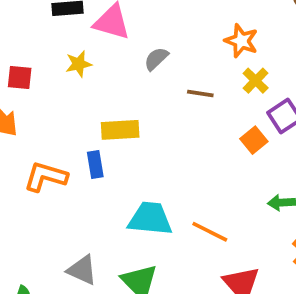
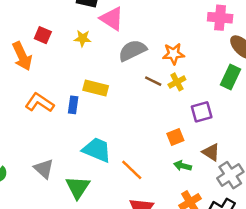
orange star: (241, 41) -> (173, 54), moved, turned 30
gray semicircle: (156, 59) -> (132, 50), size x1.6
yellow cross: (256, 81) -> (177, 82), moved
orange square: (254, 140) -> (175, 137), moved

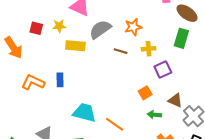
red square: (43, 35) -> (36, 28), moved
yellow cross: (177, 82) -> (149, 49), moved, turned 32
yellow rectangle: (96, 88) -> (75, 46), moved

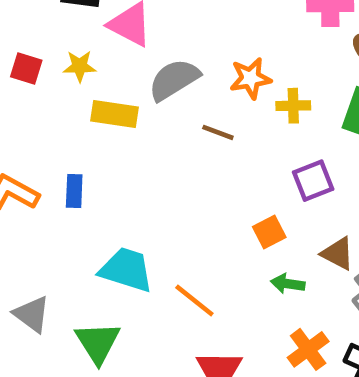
yellow cross: (149, 49) -> (293, 106), moved

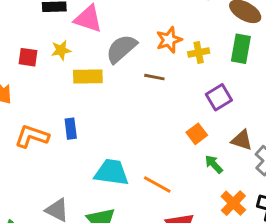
green arrow: (288, 284) -> (214, 164), turned 48

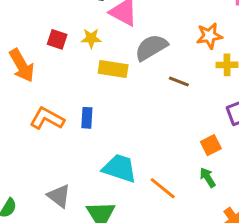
orange star: (169, 40) -> (209, 36), moved
green arrow: (214, 164) -> (208, 177), moved

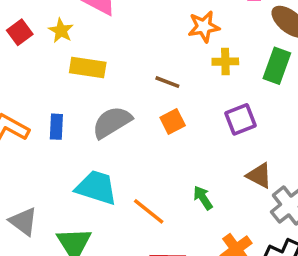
yellow star: (91, 38) -> (61, 31), turned 30
red square: (57, 39) -> (20, 32), turned 36
gray semicircle: (151, 47) -> (112, 122), moved
orange square: (211, 145) -> (173, 121), moved

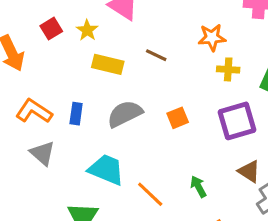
brown line: (167, 82) -> (156, 55), moved
purple square: (240, 119) -> (237, 121), size x1.4
gray triangle: (23, 221) -> (42, 153), moved

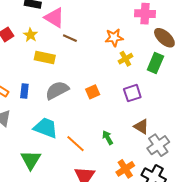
brown line: (156, 55) -> (70, 38), moved
yellow cross: (228, 69) -> (125, 59), turned -32
purple square: (237, 121) -> (132, 93), size x0.7

